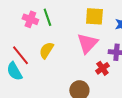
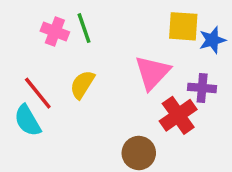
yellow square: (94, 16) -> (183, 26), moved
red cross: (102, 68) -> (178, 115), size x1.5

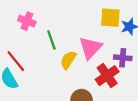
green line: (84, 28) -> (51, 40), moved
yellow semicircle: (82, 85) -> (68, 60), moved

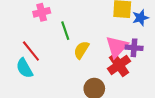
pink cross: (27, 21) -> (42, 12), turned -35
pink triangle: (90, 48) -> (117, 47), moved

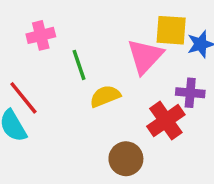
pink triangle: (117, 47) -> (145, 56), moved
yellow semicircle: (81, 50) -> (105, 96), turned 36

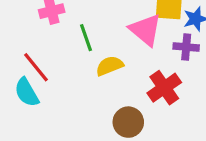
pink triangle: (145, 56) -> (145, 30), turned -33
purple cross: (190, 93) -> (186, 47), moved

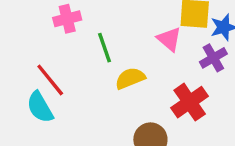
pink triangle: (145, 30) -> (169, 39), size x0.7
purple cross: (186, 47) -> (213, 58), turned -35

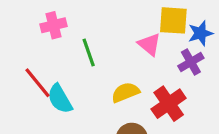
yellow semicircle: (130, 78) -> (125, 92), moved
cyan semicircle: (40, 107) -> (60, 99), moved

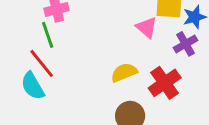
green line: (89, 52) -> (48, 35), moved
cyan semicircle: (60, 99) -> (33, 86), moved

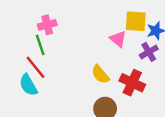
yellow semicircle: (124, 72) -> (100, 74), turned -108
red cross: (165, 83) -> (132, 83), turned -30

